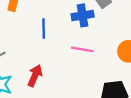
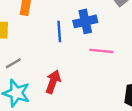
blue cross: (83, 15) -> (85, 21), moved

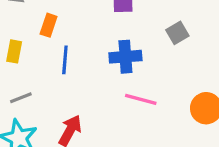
blue line: (59, 31) -> (65, 60), moved

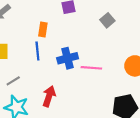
orange rectangle: (49, 25) -> (43, 30), moved
blue cross: (125, 57) -> (68, 58), moved

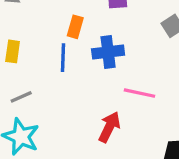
blue cross: (68, 58) -> (108, 52), moved
red arrow: (49, 96) -> (109, 127), moved

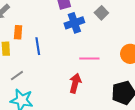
orange rectangle: (75, 27) -> (18, 32), moved
blue cross: (108, 52) -> (74, 23), moved

